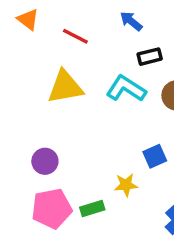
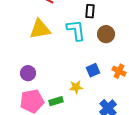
black rectangle: (150, 57) -> (90, 11), turned -72
cyan L-shape: (126, 89) -> (76, 30), turned 50

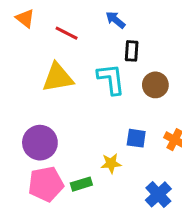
blue square: (93, 70) -> (136, 138), turned 32
purple circle: (28, 73) -> (40, 143), size x1.5

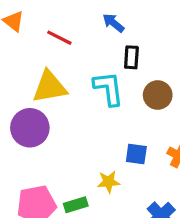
purple circle: (40, 143) -> (30, 128), moved

